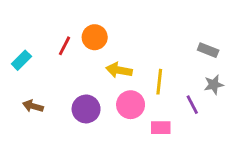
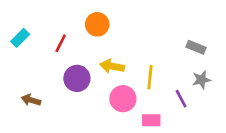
orange circle: (95, 37) -> (97, 24), moved
cyan rectangle: (21, 60) -> (20, 38), moved
purple circle: (86, 109) -> (77, 78), moved

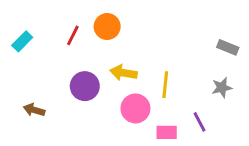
red line: (61, 43) -> (73, 35), moved
gray rectangle: (196, 47) -> (228, 47), moved
purple line: (181, 99) -> (200, 122), moved

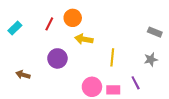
yellow arrow: (124, 73) -> (84, 39), moved
pink circle: (135, 108) -> (92, 87), moved

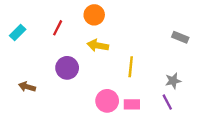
orange circle: (73, 18) -> (94, 15), moved
gray star: (151, 59) -> (173, 81), moved
purple line: (136, 83) -> (167, 102), moved

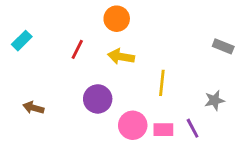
red line: (58, 28) -> (77, 49), moved
purple circle: (67, 68) -> (98, 99), moved
purple line: (167, 102) -> (193, 128), moved

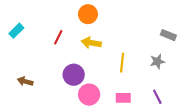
gray star: (214, 100) -> (157, 61), moved
pink circle: (133, 125) -> (89, 95), moved
purple line: (193, 128) -> (157, 97), moved

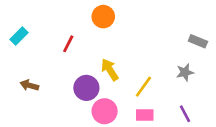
yellow arrow: (91, 43) -> (110, 70), moved, turned 48
yellow line: (122, 63) -> (143, 87), moved, turned 30
brown arrow: (25, 81) -> (29, 85), moved

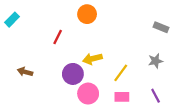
cyan rectangle: (19, 36) -> (12, 20), moved
gray rectangle: (198, 41) -> (161, 27), moved
yellow arrow: (110, 70) -> (92, 59), turned -72

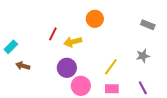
orange circle: (87, 14) -> (95, 19), moved
cyan rectangle: (12, 20) -> (11, 47), moved
yellow arrow: (92, 59) -> (73, 42), moved

